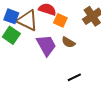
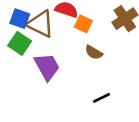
purple trapezoid: (46, 45) -> (47, 67), moved

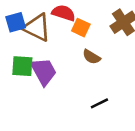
blue square: (20, 19) -> (16, 22), turned -36
green square: (20, 43) -> (22, 66), moved, turned -30

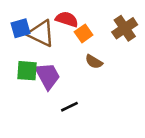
orange square: (81, 28) -> (84, 33), turned 30
black line: (99, 103) -> (69, 107), moved

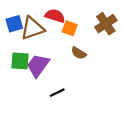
brown triangle: (41, 33) -> (32, 28), turned -45
orange square: (84, 33) -> (70, 28), turned -35
purple trapezoid: (48, 76) -> (38, 65), turned -115

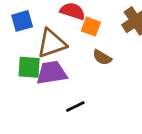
brown triangle: (32, 28) -> (52, 43), moved
purple trapezoid: (38, 65) -> (52, 73), turned 45

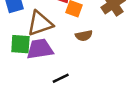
brown semicircle: (102, 57) -> (84, 36), turned -42

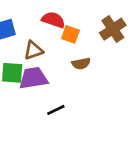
brown triangle: (40, 23) -> (33, 50), size x0.7

